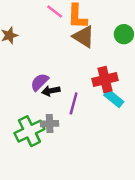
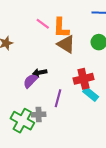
black arrow: (51, 91) -> (40, 73), moved
green cross: (29, 131) -> (22, 121), turned -35

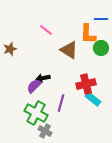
orange L-shape: (61, 28) -> (88, 34), moved
gray cross: (39, 114) -> (45, 131), moved, turned 32
green cross: (22, 121) -> (36, 113), moved

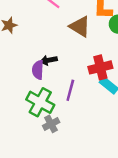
purple semicircle: (34, 86) -> (38, 70), turned -42
gray cross: (45, 131) -> (51, 124), turned 32

